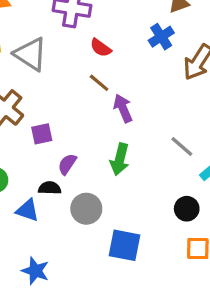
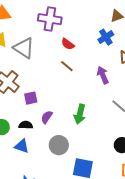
purple arrow: (123, 108) -> (103, 75), moved
black semicircle: (50, 188) -> (26, 125), moved

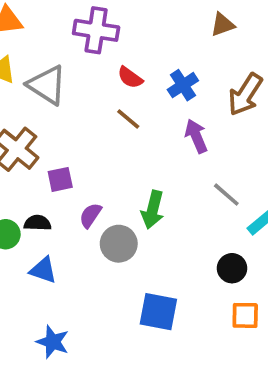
blue cross: (106, 37) -> (183, 85), moved
black semicircle: (26, 125) -> (38, 223), moved
gray circle: (59, 145) -> (119, 244), moved

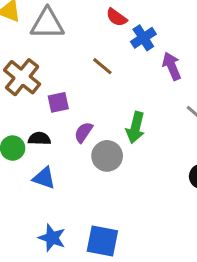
gray triangle: (47, 85) -> (47, 24), turned -33
blue cross: (183, 85) -> (143, 38), moved
brown line: (128, 119) -> (102, 66), moved
blue square: (158, 312) -> (102, 241), moved

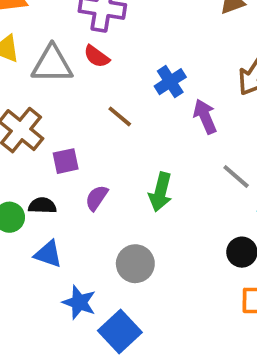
red semicircle: (117, 17) -> (97, 56), moved
gray circle: (107, 156) -> (135, 264), moved
blue star: (52, 238) -> (79, 302), moved
blue square: (102, 241) -> (120, 331), turned 36

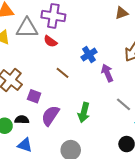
gray triangle: (52, 64) -> (27, 28), moved
purple square: (66, 161) -> (34, 96), turned 32
purple semicircle: (97, 198) -> (50, 116), size x1.5

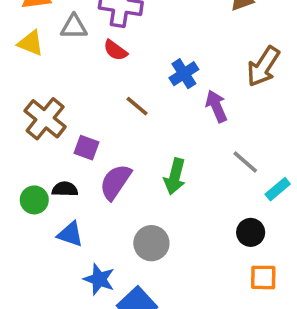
gray triangle: (27, 28) -> (74, 27), size x0.7

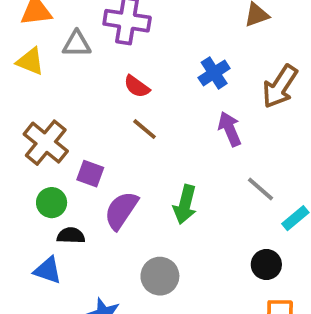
red semicircle: (115, 50) -> (137, 86), moved
blue cross: (184, 74) -> (214, 73), moved
black semicircle: (65, 189) -> (71, 235), moved
green circle: (34, 200) -> (52, 203), moved
blue triangle: (70, 234) -> (48, 270), moved

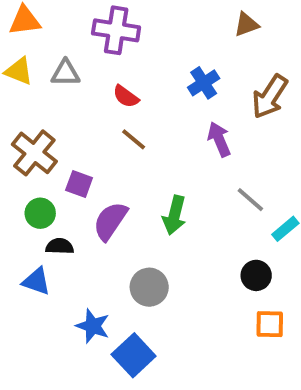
gray triangle: (77, 44) -> (65, 73), moved

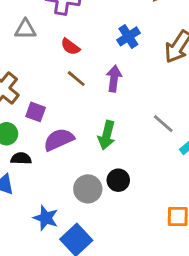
purple arrow: (219, 139) -> (114, 79), moved, turned 30
purple semicircle: (110, 221) -> (59, 140), turned 32
black circle: (256, 275) -> (118, 180), moved

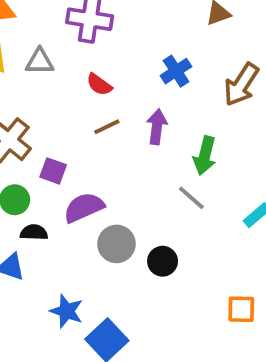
brown line: (76, 79) -> (107, 127), turned -66
gray line: (163, 124) -> (191, 198), moved
green arrow: (107, 135) -> (205, 156), moved
gray circle: (88, 189) -> (116, 244), moved

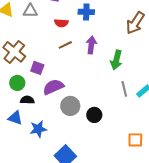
blue cross: (176, 71) -> (86, 12), moved, turned 35
red semicircle: (99, 85) -> (61, 23), turned -32
gray line: (191, 198) -> (124, 89), moved, turned 35
blue star: (67, 311) -> (38, 129), moved, turned -30

